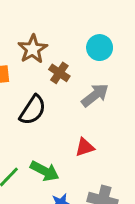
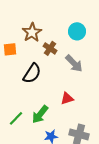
gray arrow: (95, 95) -> (74, 63), turned 84
green arrow: (45, 171) -> (40, 114), turned 102

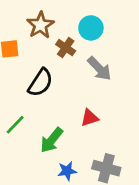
cyan circle: (77, 31) -> (91, 28), moved
green line: (16, 118) -> (15, 125), moved

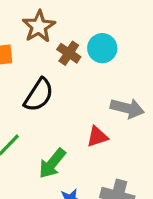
cyan circle: (91, 28) -> (102, 48), moved
gray arrow: (99, 69) -> (127, 108), moved, turned -32

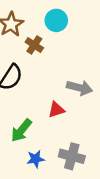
cyan circle: (102, 48) -> (56, 20), moved

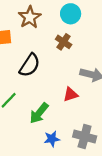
brown cross: (34, 45) -> (64, 42), moved

